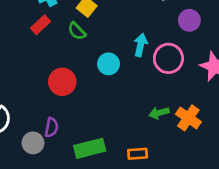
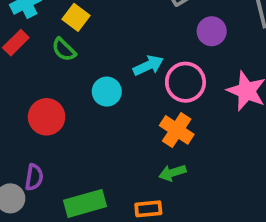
cyan arrow: (141, 45) -> (148, 65), turned 55
green arrow: (159, 113) -> (172, 173), moved
orange cross: (188, 118) -> (177, 130), moved

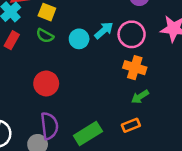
cyan circle: (107, 92) -> (79, 39), moved
purple semicircle: (34, 177) -> (49, 126), size x1.5

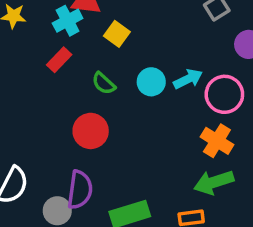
green semicircle: (45, 36) -> (104, 83), moved
green arrow: (140, 97) -> (214, 182), size x1.5

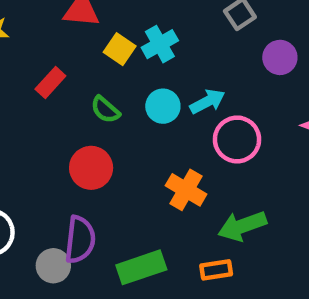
cyan cross: (68, 21) -> (160, 44), moved
pink circle: (224, 94) -> (237, 139), moved
orange cross: (217, 141) -> (186, 190), moved

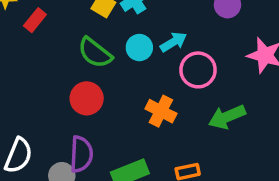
red rectangle: (50, 82) -> (35, 20), moved
green semicircle: (105, 110) -> (95, 53), size x1.5
green arrow: (242, 226) -> (227, 117), moved

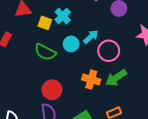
red circle: (87, 98) -> (52, 90), moved
green arrow: (227, 117) -> (116, 78), moved

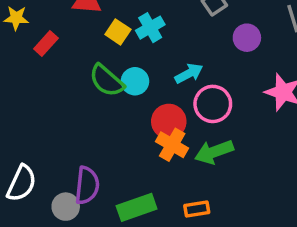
cyan circle: (71, 44) -> (135, 81), moved
red circle: (52, 90) -> (169, 121), moved

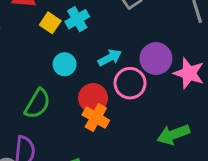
purple circle: (247, 38) -> (156, 59), moved, size x1.4
green semicircle: (107, 81) -> (37, 104), moved, turned -100
green arrow: (214, 152) -> (173, 134), moved

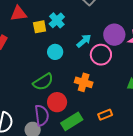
yellow square: (50, 23) -> (40, 27), turned -32
red circle: (93, 98) -> (57, 102), moved
green semicircle: (37, 104) -> (43, 82), turned 40

